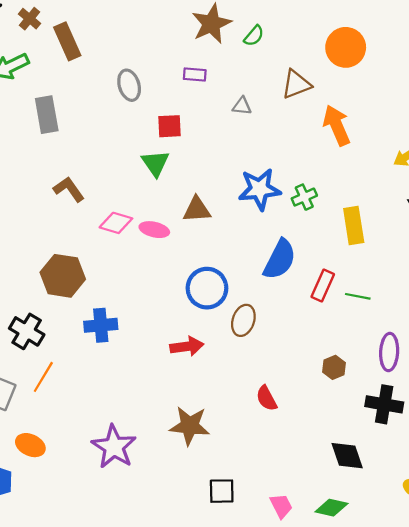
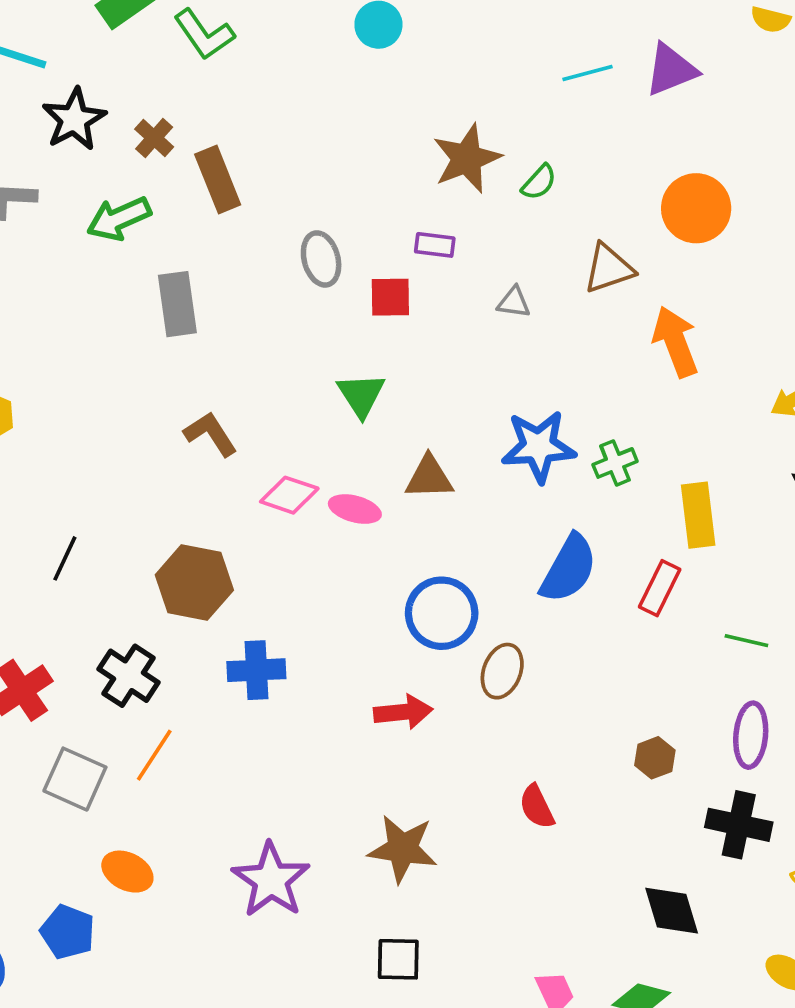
red square: (170, 126) -> (390, 297), moved
red rectangle: (323, 286) -> (660, 588), moved
green line: (358, 296) -> (746, 641), moved
black square: (222, 491) -> (398, 959), moved

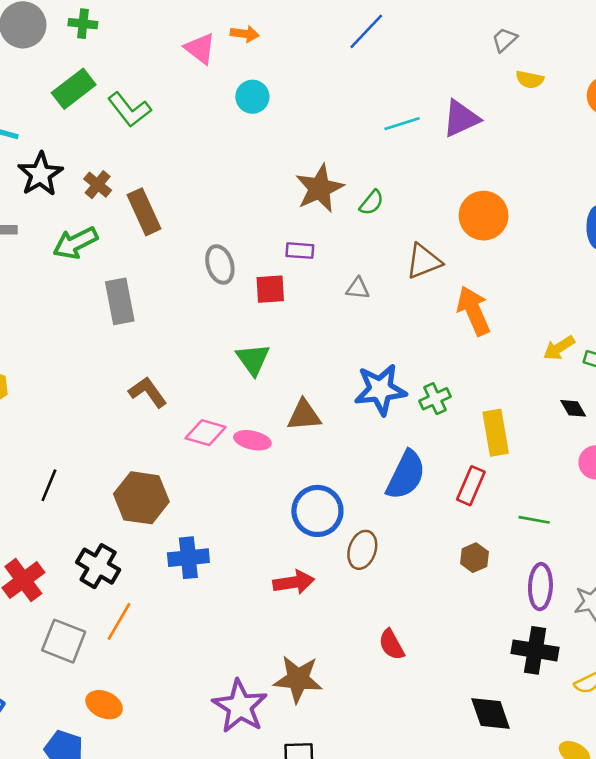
brown hexagon: (655, 758) -> (474, 558), moved
purple star: (271, 880) -> (240, 706), moved

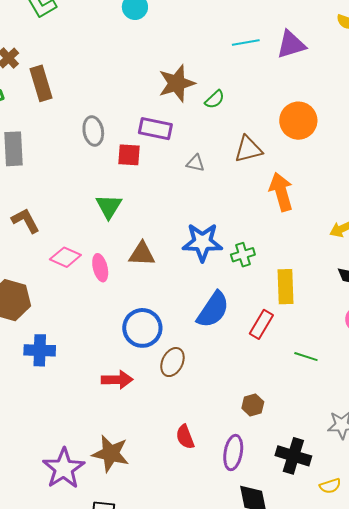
purple rectangle: (300, 251) -> (155, 129), size x1.5
pink ellipse: (252, 440) -> (100, 268), turned 56
brown hexagon: (474, 558) -> (253, 405), moved
purple ellipse: (540, 587) -> (233, 453), moved

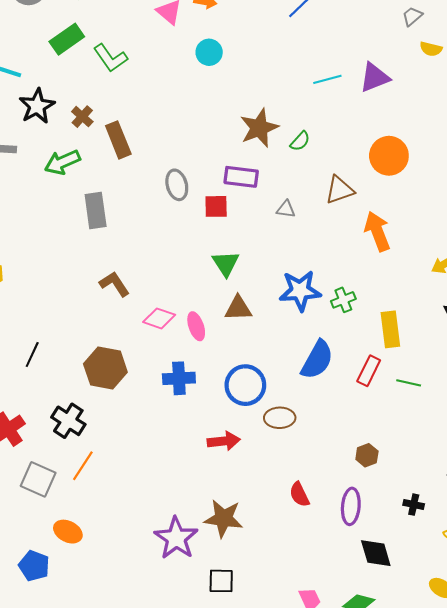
green triangle: (109, 206) -> (226, 264), moved
blue cross: (40, 350) -> (179, 378), moved
green line: (306, 357) -> (409, 383), moved
brown ellipse: (172, 362) -> (280, 418), turned 68
black cross: (293, 456) -> (414, 505), size x0.6

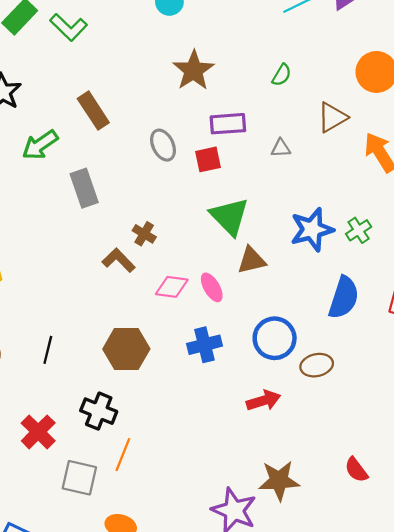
brown cross: (82, 117) -> (144, 234), moved
brown star: (259, 128) -> (194, 70), moved
green triangle: (226, 264) -> (229, 217), size x1.4
red semicircle: (299, 494) -> (356, 470), moved

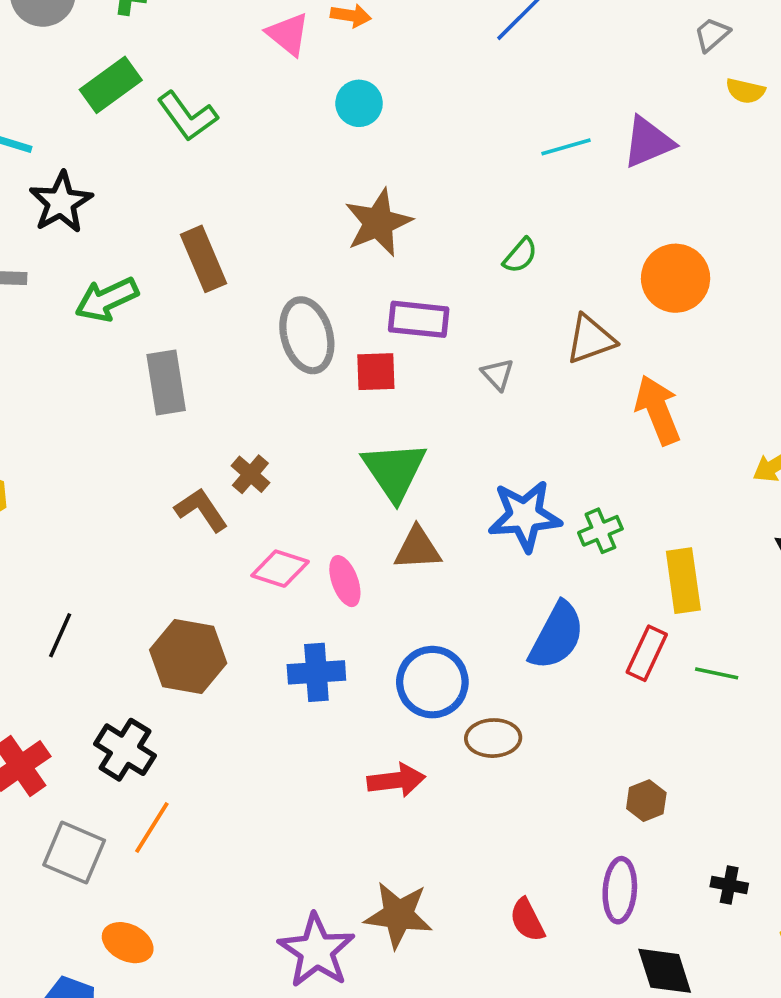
gray ellipse: (163, 145) -> (307, 335), size x1.4
gray triangle: (281, 148) -> (498, 374), turned 40

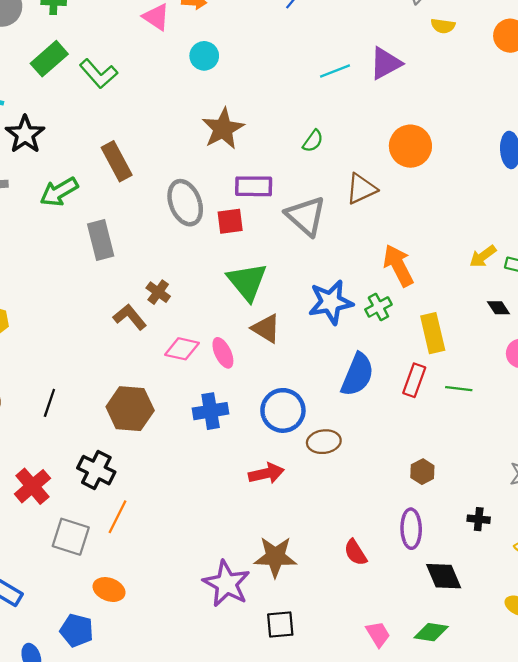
gray triangle: (498, 374) -> (306, 216), size x2.0
orange arrow: (658, 410) -> (398, 265), moved
brown triangle: (418, 548) -> (266, 328), turned 40

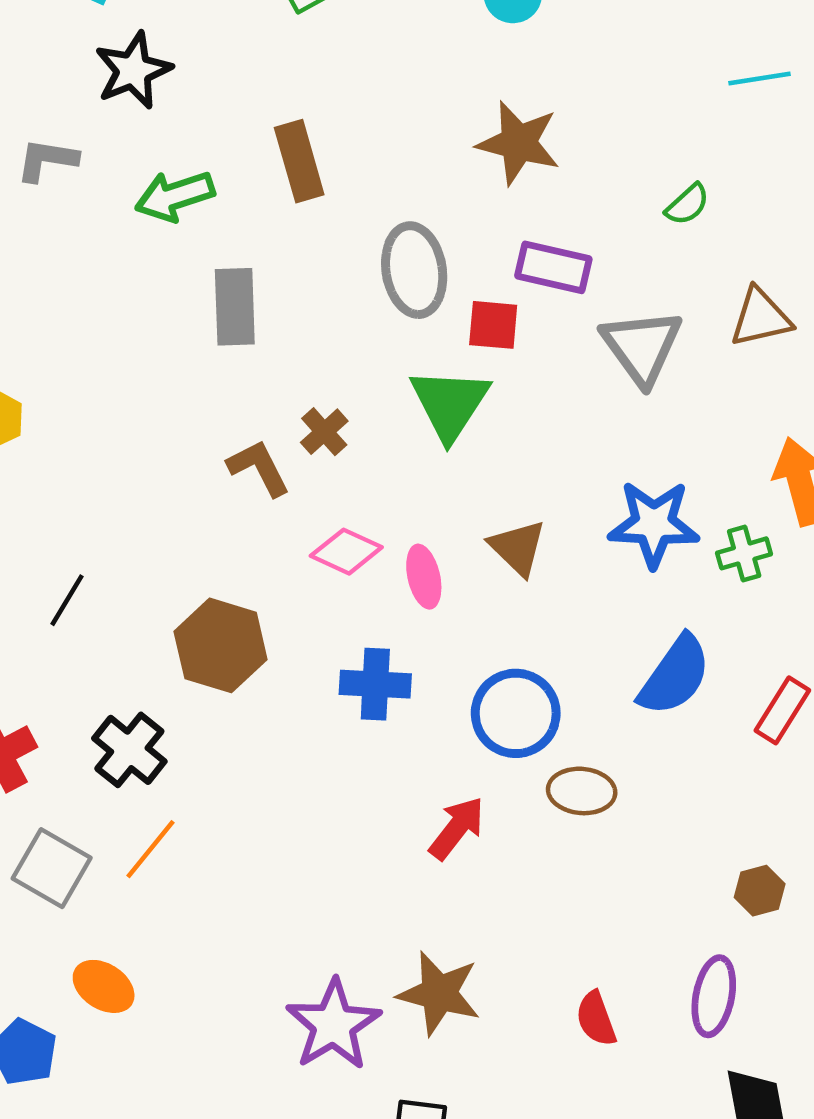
brown star: (223, 129) -> (518, 143), turned 30
green triangle: (247, 282) -> (450, 404), moved
red arrow: (266, 473) -> (457, 828), turned -52

